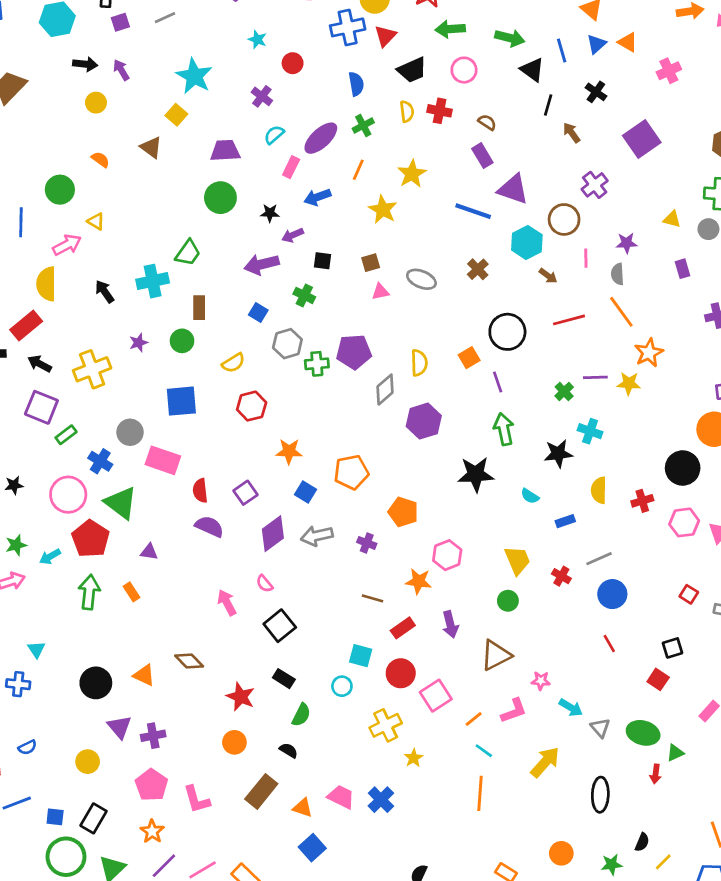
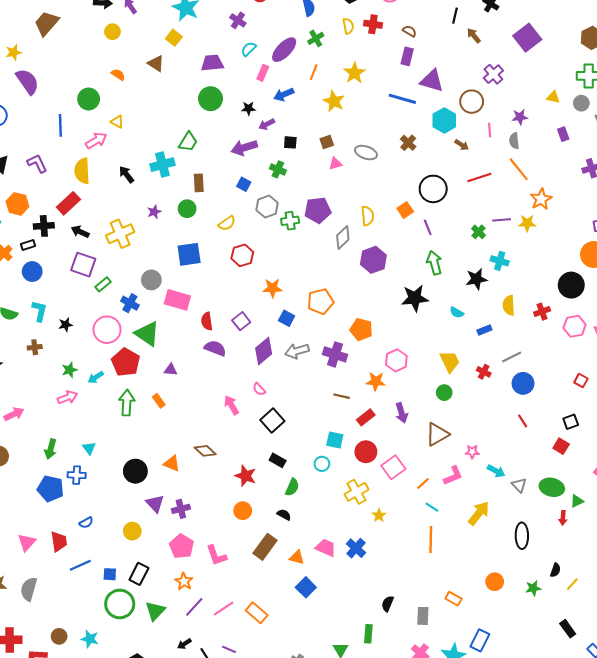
purple rectangle: (482, 156) -> (407, 56), turned 48
purple cross: (367, 543) -> (335, 354), size x1.6

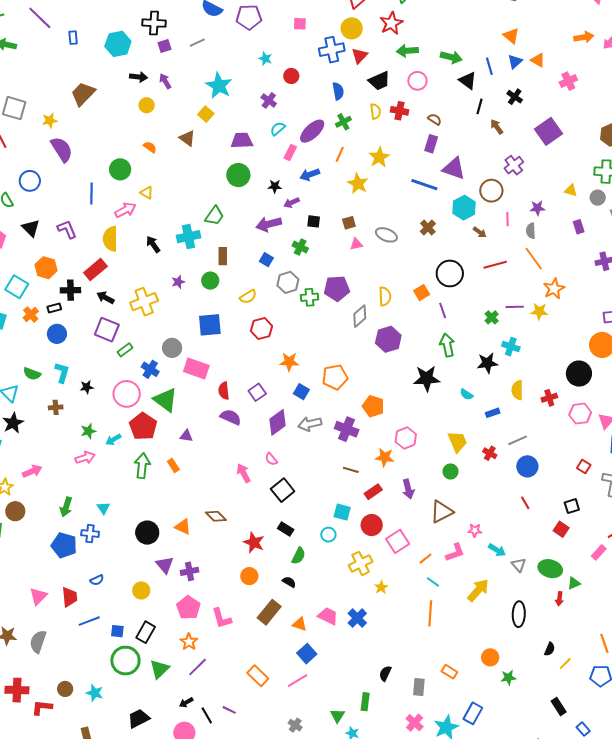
green star: (533, 588) -> (508, 678), moved
pink line: (224, 609) -> (298, 681), moved

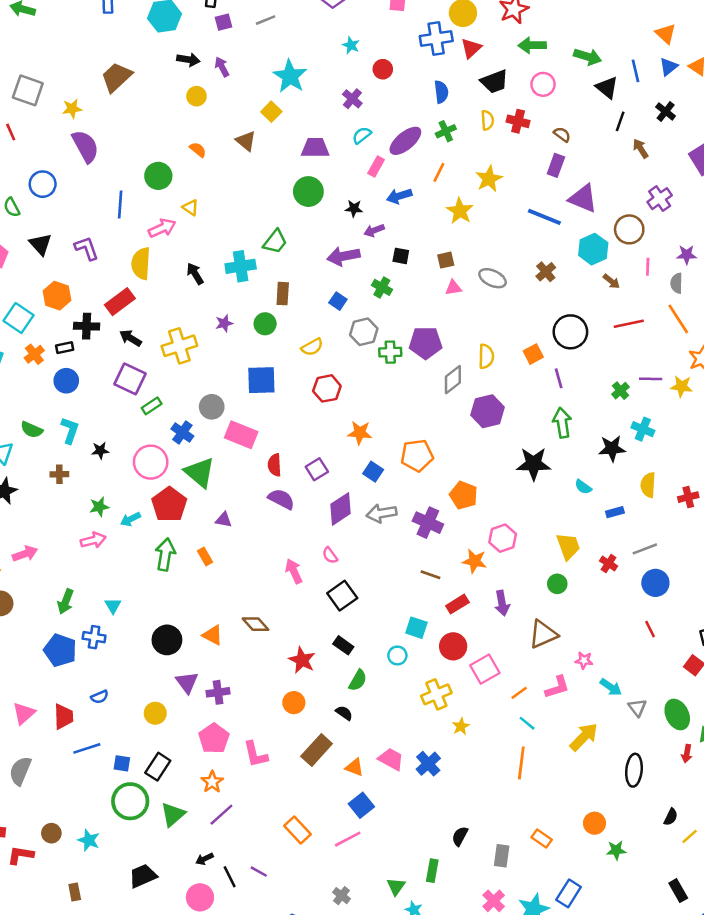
green ellipse: (550, 569) -> (677, 715), turned 45

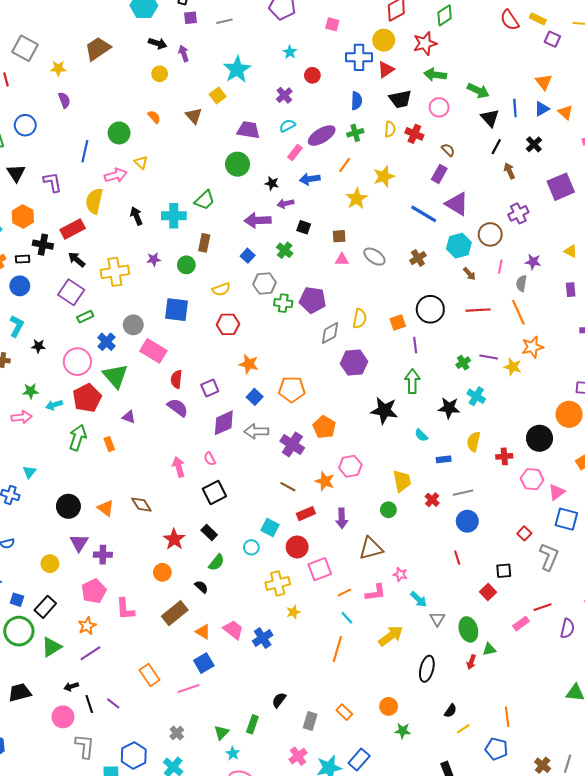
purple semicircle: (85, 146) -> (64, 100), size x0.6

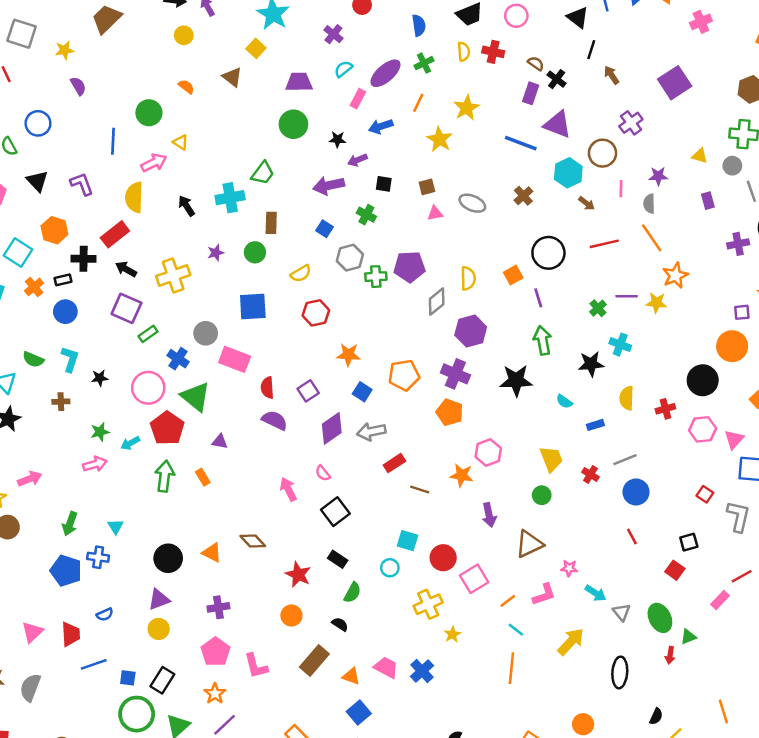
black cross: (534, 144) -> (557, 79), moved
purple cross: (292, 445) -> (455, 374), moved
red rectangle: (306, 514) -> (394, 463), moved
purple triangle: (79, 543) -> (159, 599), moved, turned 48

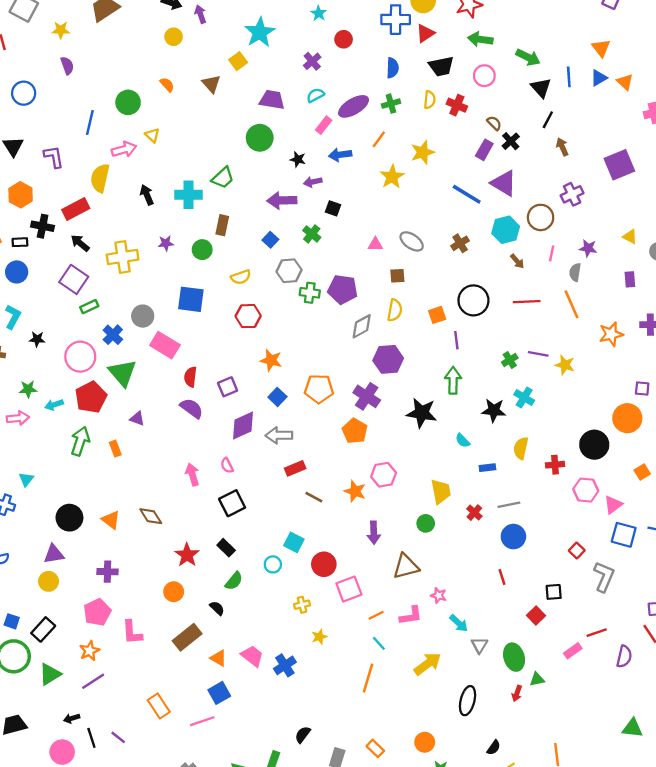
brown square: (427, 187) -> (397, 276), moved
orange star: (675, 275) -> (611, 334), moved
yellow cross: (428, 604) -> (302, 605), size x0.6

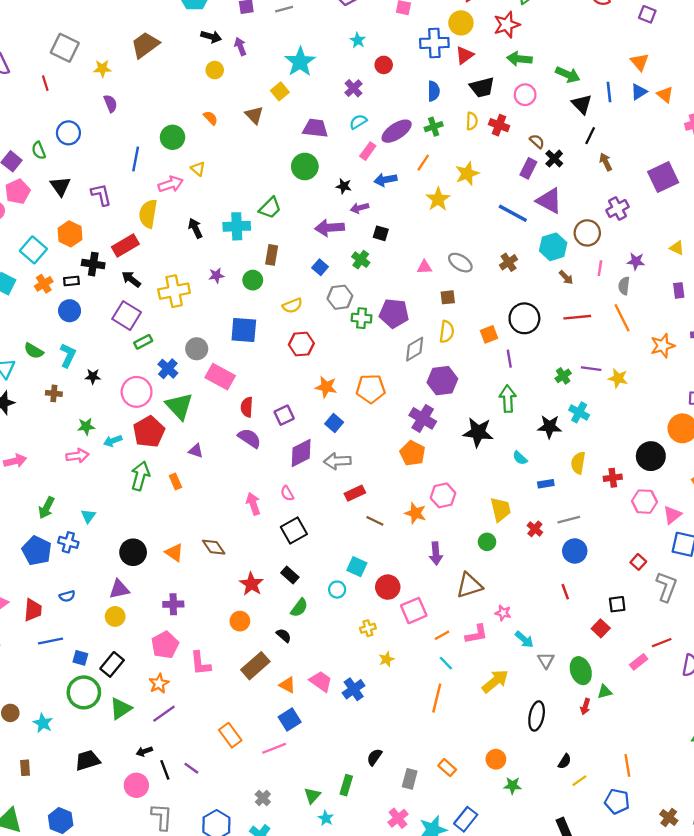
orange pentagon: (319, 389) -> (371, 389), moved

